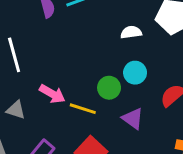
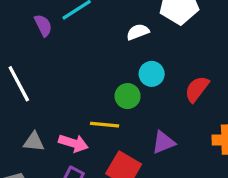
pink arrow: (52, 94) -> (73, 143), moved
purple triangle: (133, 119) -> (163, 142), moved, turned -45

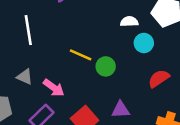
cyan circle: (152, 74) -> (144, 43), moved
yellow line: (105, 125) -> (81, 55), moved

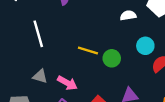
cyan circle: (144, 43) -> (145, 46), moved

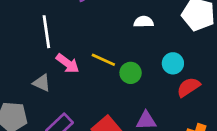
white semicircle: (128, 15) -> (144, 22), moved
pink arrow: (67, 83) -> (68, 63), moved

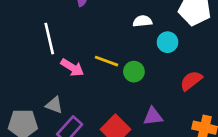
cyan circle: (173, 63) -> (168, 42), moved
gray triangle: (42, 83) -> (54, 105), moved

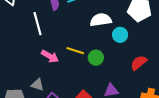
white semicircle: (142, 21) -> (101, 20), size x1.5
white line: (49, 39) -> (37, 24), moved

